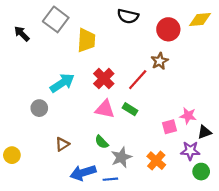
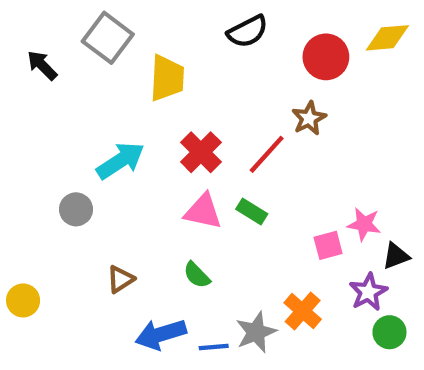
black semicircle: (128, 16) -> (248, 31), turned -40
purple star: (190, 151) -> (368, 292), turned -30
gray star: (121, 157) -> (256, 332), moved

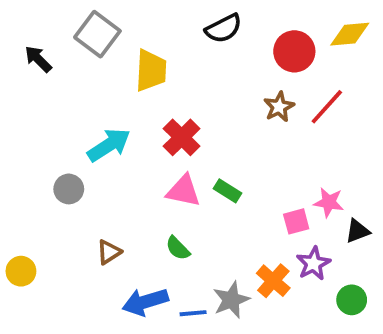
red line: (267, 154) -> (327, 107), moved
purple star: (368, 292) -> (313, 264), moved

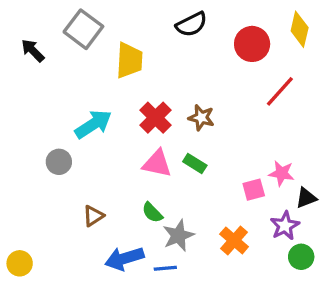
yellow diamond: (350, 34) -> (300, 29), turned -72
brown star: (279, 107) -> (201, 118), moved, turned -30
purple star: (313, 264) -> (285, 226), moved
yellow circle: (21, 271) -> (20, 263), moved
gray star: (231, 300) -> (178, 235), moved

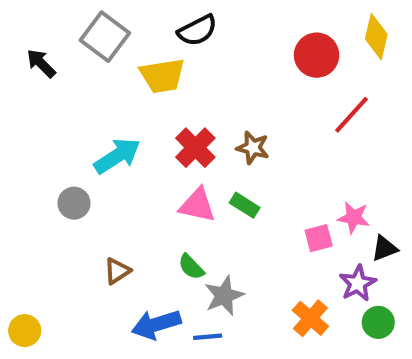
black semicircle: (191, 24) -> (197, 30), moved
yellow trapezoid: (129, 60) -> (162, 76), turned 78
orange cross: (234, 240) -> (310, 318), moved

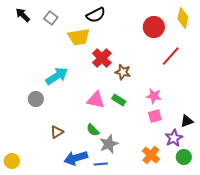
gray square: (105, 37) -> (51, 18), size x0.6
black arrow: (41, 63) -> (23, 15), moved
red cross: (195, 148) -> (102, 58), moved
pink star: (354, 218) -> (154, 96), moved

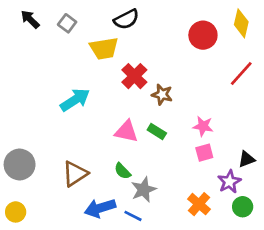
red line: (171, 56) -> (241, 73), moved
gray circle: (36, 99) -> (20, 164), moved, size x1.5
brown triangle: (57, 132) -> (75, 174), size x1.5
blue line: (101, 164) -> (133, 216), turned 32

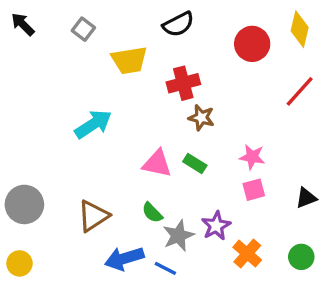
black arrow: (30, 19) -> (23, 24), moved
black semicircle: (126, 19) -> (178, 24), moved
red cross: (134, 76) -> (183, 83), moved, turned 30
purple star: (229, 182) -> (216, 226), moved

